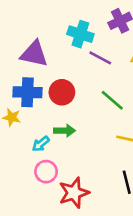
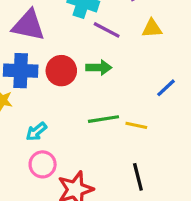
green line: (112, 100) -> (104, 119), moved, turned -50
green arrow: (65, 131) -> (99, 68), moved

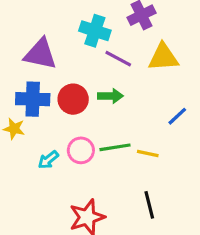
yellow triangle: (152, 28) -> (163, 57), size x1.5
pink circle: (43, 164) -> (81, 150), moved

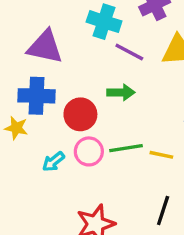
red circle: (73, 99) -> (80, 114), moved
black line: (149, 205) -> (163, 211), turned 32

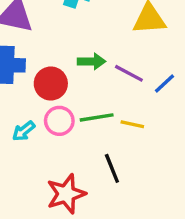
purple line: (129, 52) -> (129, 73), moved
black line: (163, 211) -> (112, 168), moved, turned -40

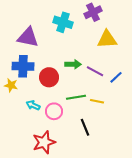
pink circle: (59, 121) -> (54, 111), moved
cyan arrow: (24, 131) -> (33, 105), turned 64
red star: (66, 194) -> (44, 142), moved

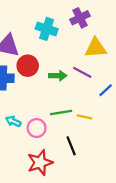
purple line: (95, 71) -> (82, 72), moved
red circle: (49, 77) -> (28, 66), moved
red star: (44, 142) -> (40, 163), moved

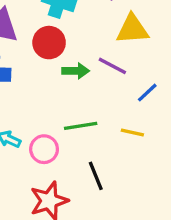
red circle: (28, 66) -> (49, 43), moved
yellow line: (84, 117) -> (132, 133), moved

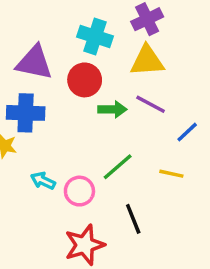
yellow triangle: (132, 29) -> (147, 61), moved
green line: (81, 126) -> (118, 167), turned -32

